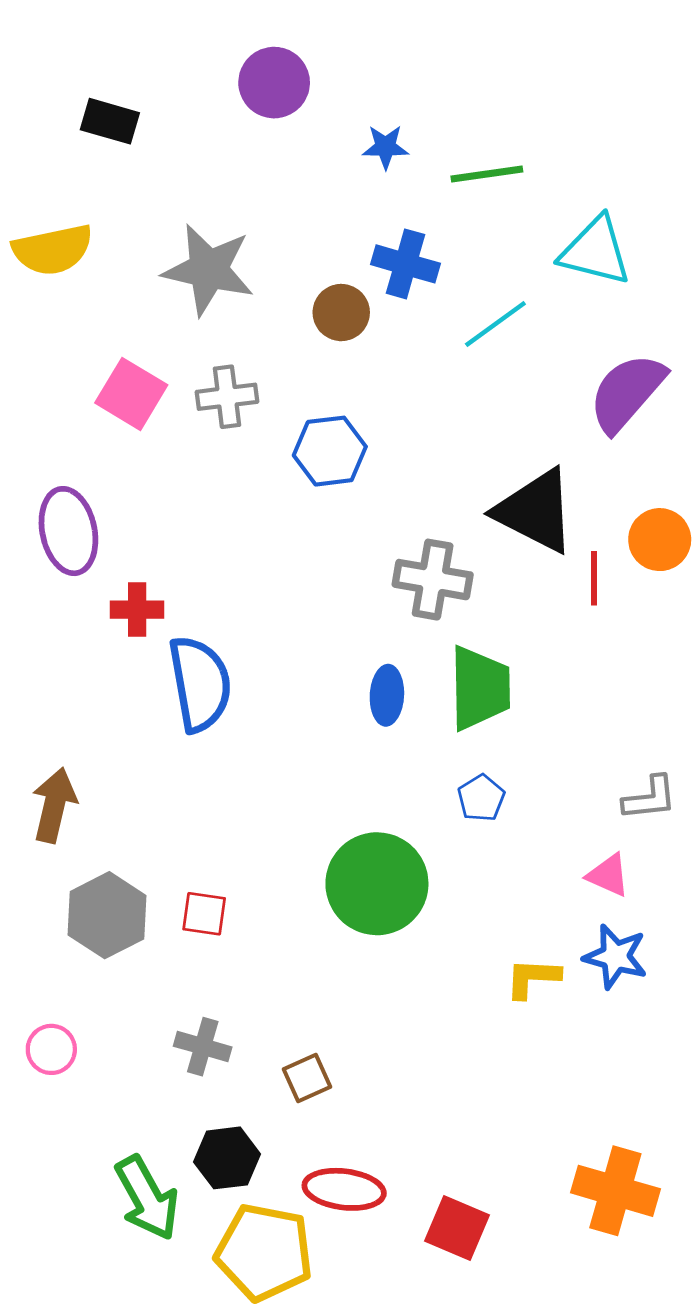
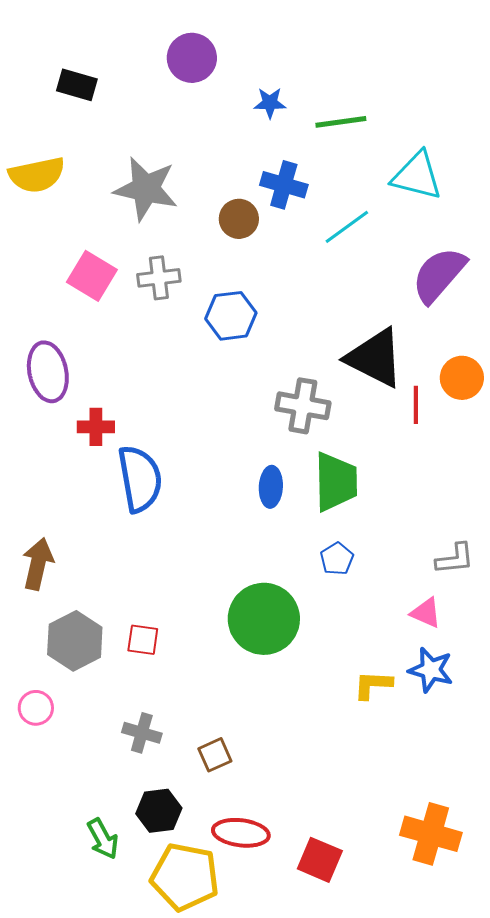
pink circle: (51, 1049) -> (36, 708), moved
green arrow: (147, 1198) -> (103, 839), size x0.7

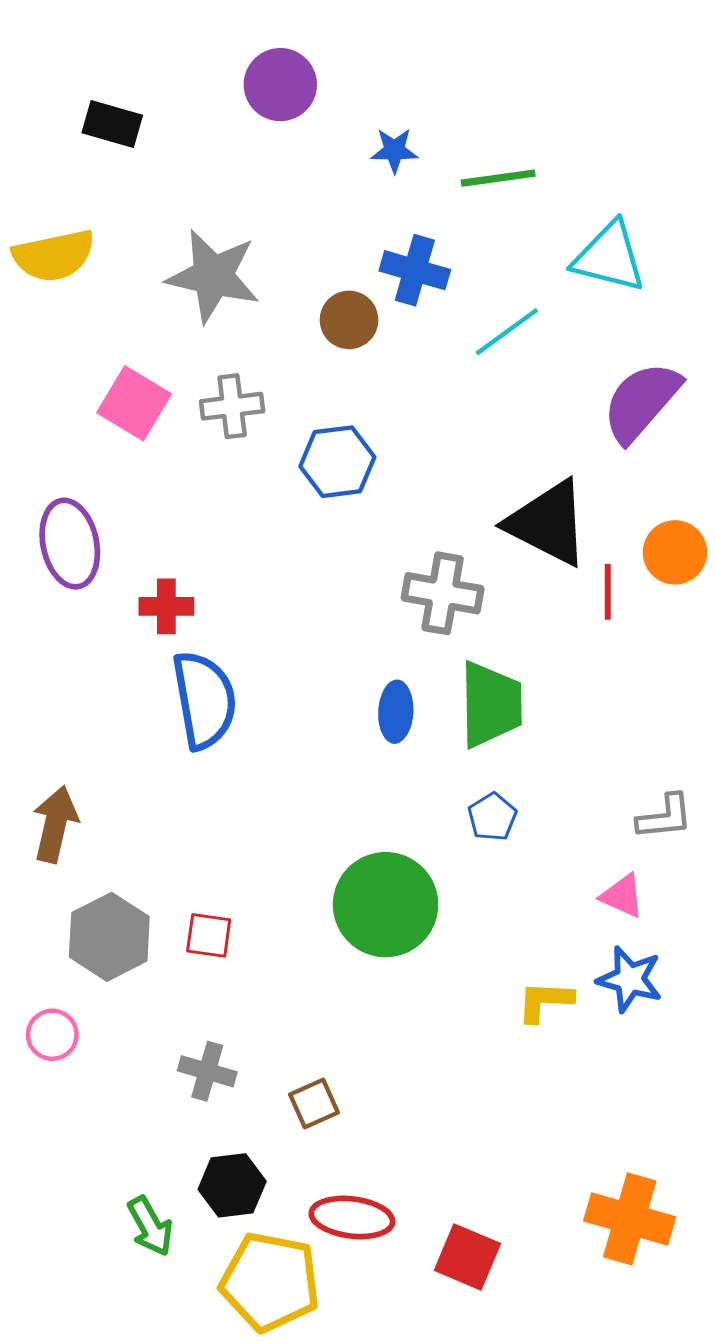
red cross: (96, 427) -> (166, 606), moved

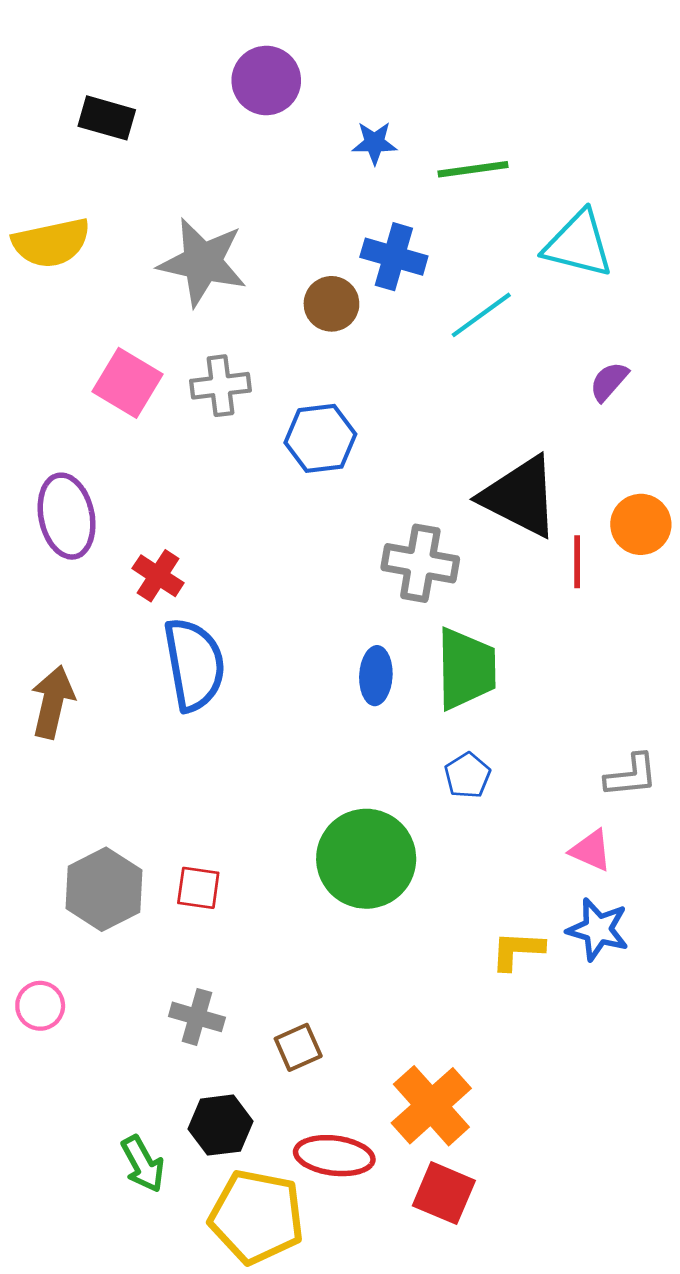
purple semicircle: (641, 402) -> (609, 382), size x0.5
red cross: (166, 606) -> (158, 576), turned 33
brown arrow: (55, 824) -> (53, 702), moved
pink circle: (52, 1035) -> (40, 1006), moved
orange cross: (630, 1219) -> (431, 1106), moved, turned 32

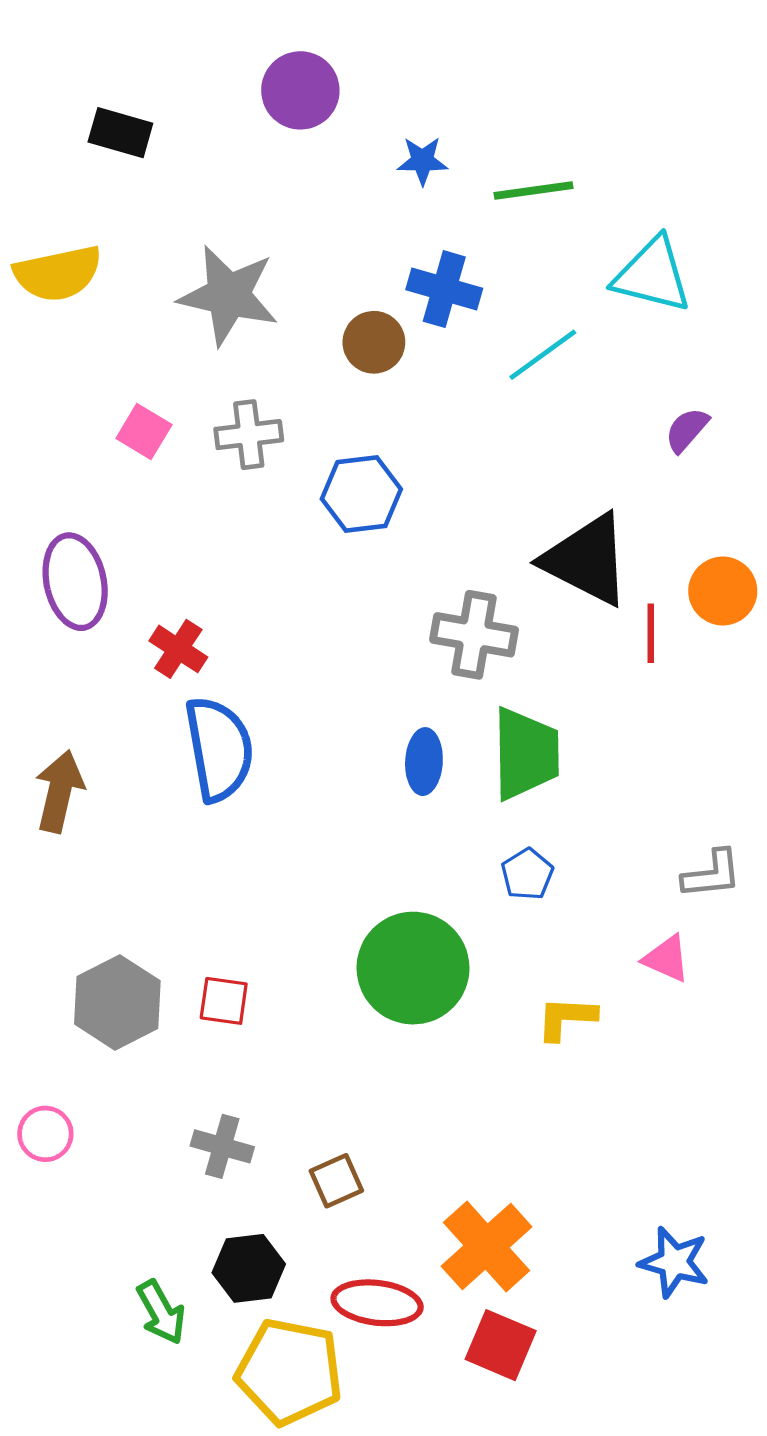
pink square: (128, 383) -> (144, 431), size x0.7
blue star: (598, 929) -> (674, 1262), moved
yellow L-shape: (517, 950) -> (566, 1018), moved

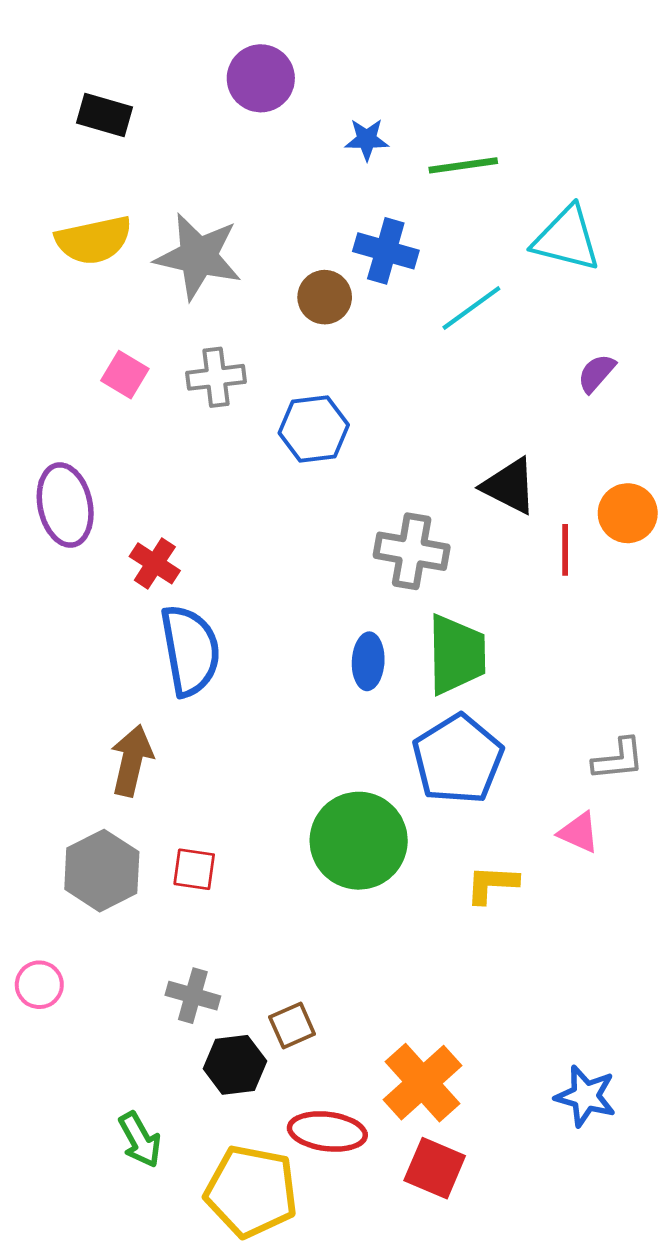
yellow semicircle: (58, 273) -> (94, 240), moved
black triangle: (587, 560) -> (509, 486), size x0.7
brown arrow: (59, 791) -> (132, 761), moved
blue pentagon: (527, 874) -> (458, 759), size x2.0
black hexagon: (249, 1268) -> (235, 1065), moved

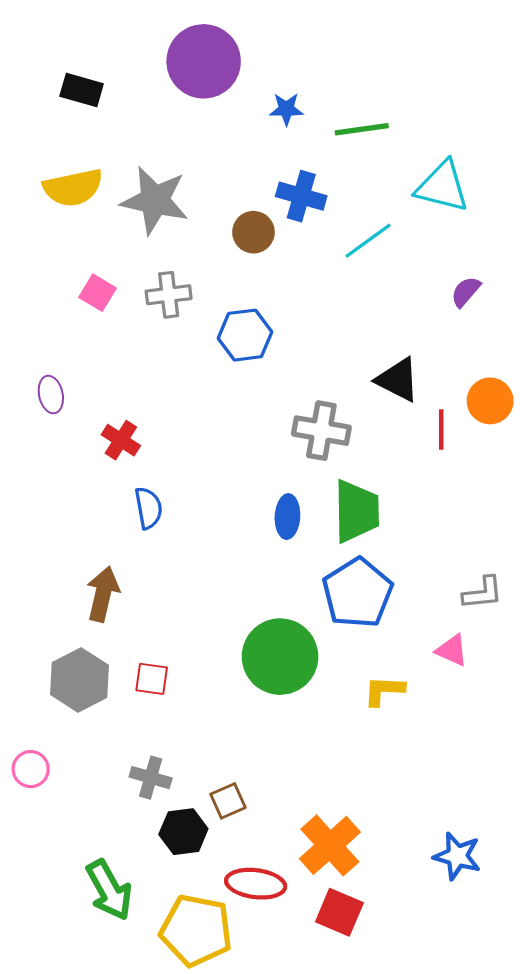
purple circle: (261, 78) -> (204, 61), size x1.4
purple ellipse: (65, 505) -> (51, 395), size x0.6
blue semicircle: (190, 650) -> (148, 508), size x0.6
green arrow: (140, 1140) -> (109, 890), size x1.4

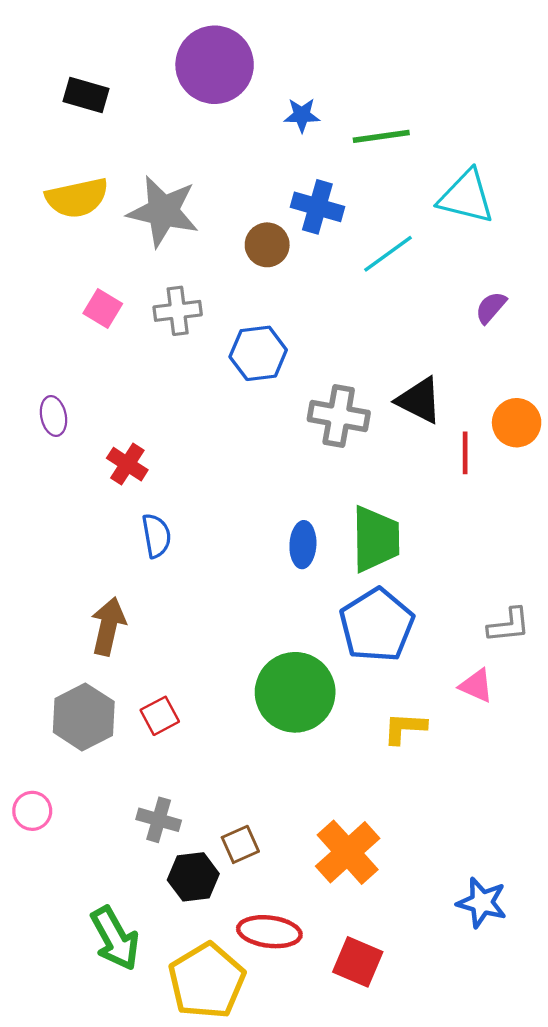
gray cross: (321, 431) -> (339, 416), moved
red square: (152, 679) -> (160, 716), turned -36
orange cross: (330, 845) -> (348, 852), moved
yellow pentagon: (196, 930) -> (207, 981), turned 30

